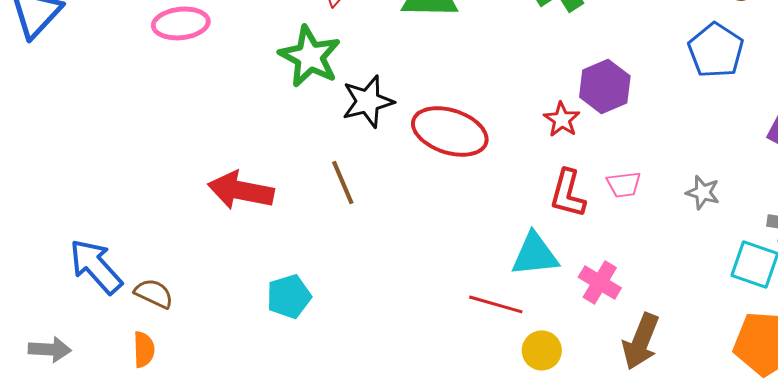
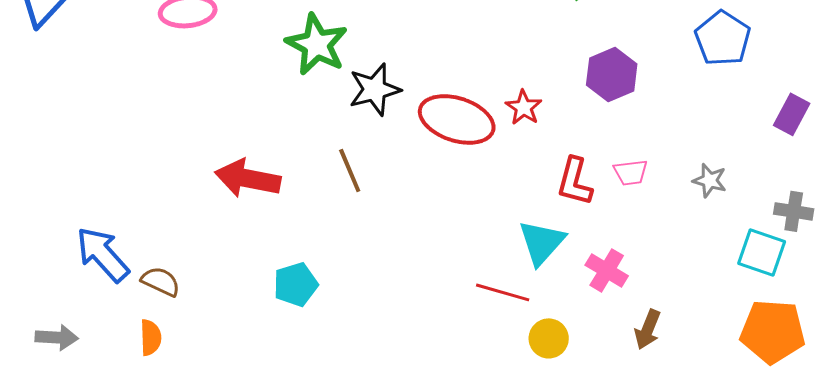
red star: (562, 119) -> (524, 107), moved
cyan triangle: (535, 254) -> (542, 242), turned -42
brown arrow: (641, 341) -> (648, 329), size x0.7

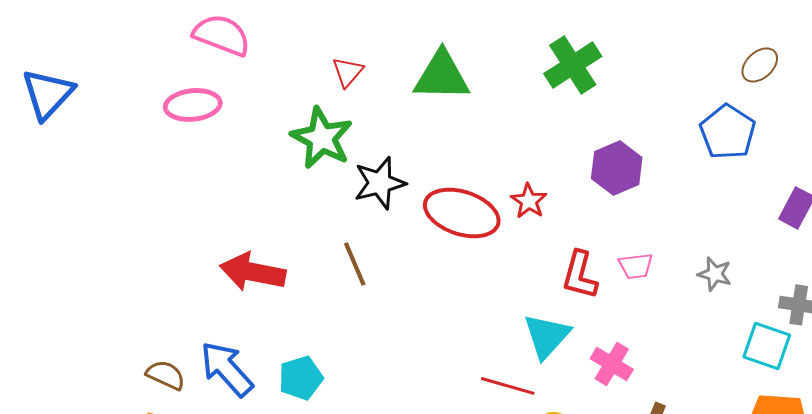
blue arrow: (103, 254) -> (227, 369), moved

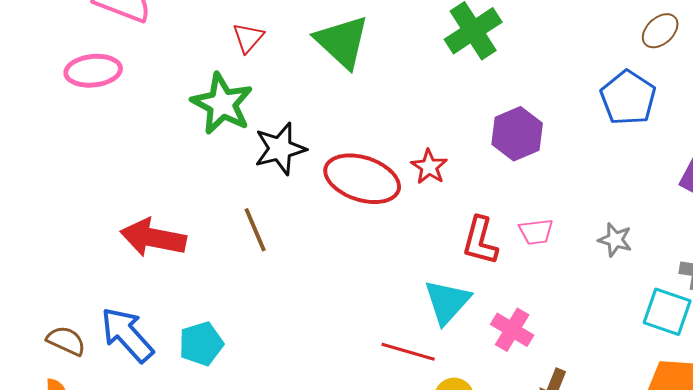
green triangle: (442, 76) -> (342, 42), turned 42

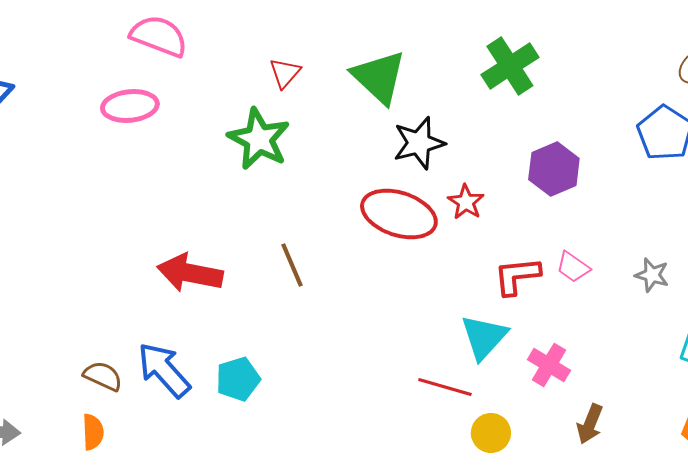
black star: (280, 149) -> (419, 143), moved
pink trapezoid: (536, 232) -> (573, 267), turned 42
red L-shape: (480, 241) -> (517, 276), turned 69

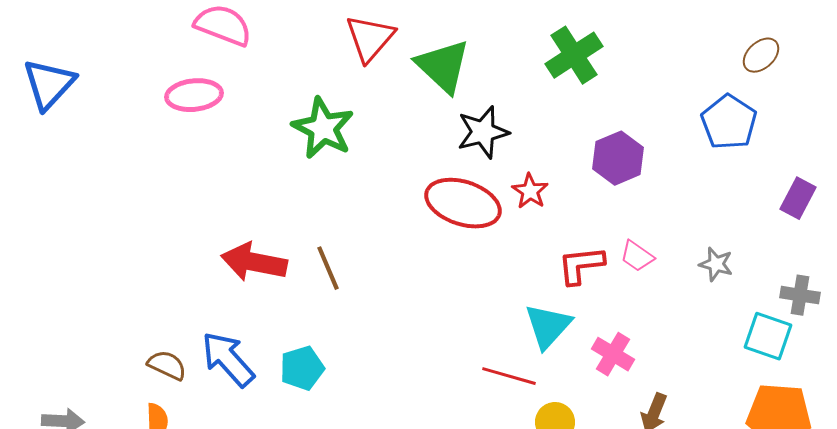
red triangle: (285, 73) -> (370, 38), moved, size x1.6
brown line: (292, 265) -> (328, 268), moved

